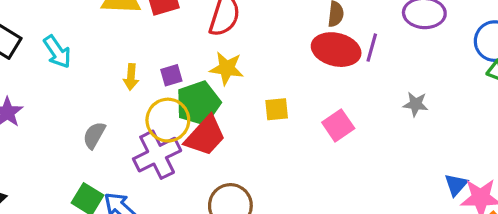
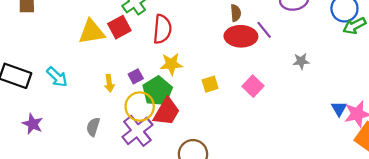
purple line: (372, 48) -> (264, 30), turned -42

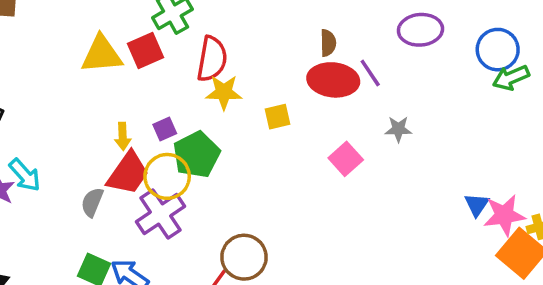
gray star: (301, 61) -> (398, 129), moved
yellow star: (171, 64) -> (224, 92), moved
cyan arrow: (57, 77) -> (25, 175), moved
yellow square: (210, 84) -> (278, 117), moved
red trapezoid: (167, 112) -> (128, 173), moved

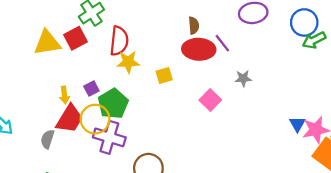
purple cross: (161, 214) -> (109, 137), moved, turned -36

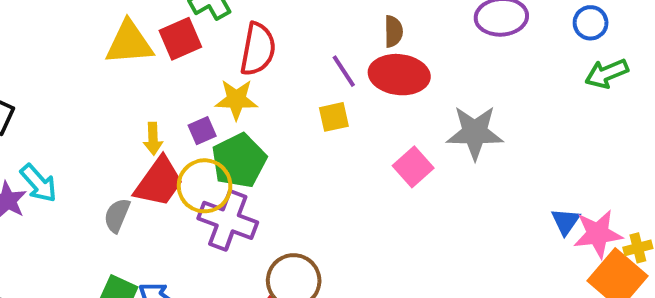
blue circle: (304, 22) -> (591, 23), moved, size x0.7
purple line: (222, 43) -> (344, 71), moved
yellow star: (128, 62) -> (236, 100), moved
gray star: (243, 78) -> (475, 133), size x1.8

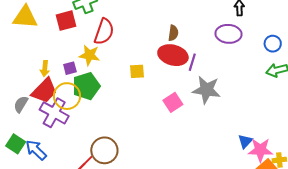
yellow triangle: (129, 43) -> (25, 17), moved
purple line: (344, 71) -> (192, 62), moved, turned 42
purple cross: (228, 220) -> (54, 113), moved

